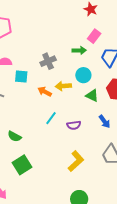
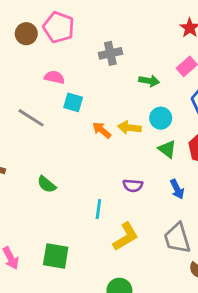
green arrow: (79, 50) -> (149, 81), moved
gray cross: (48, 61) -> (110, 53), moved
cyan line: (51, 118) -> (98, 209), moved, turned -40
green square: (22, 165) -> (56, 256), moved, turned 30

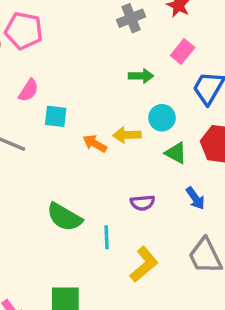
gray cross: (110, 53) -> (131, 18), moved
pink semicircle: (54, 77) -> (29, 90), turned 120
green semicircle: (47, 184) -> (64, 217), moved, size x1.5

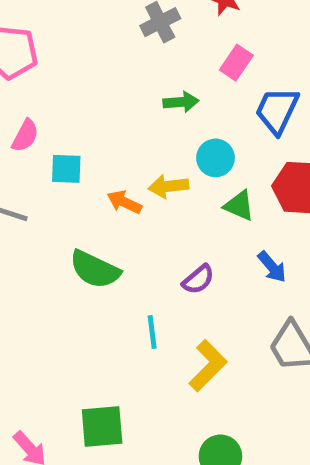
purple semicircle: (142, 203) -> (198, 279), turned -30
green semicircle: (64, 217) -> (95, 269), moved

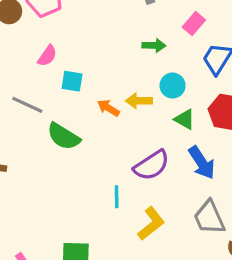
blue arrow: (272, 267) -> (202, 163), size x1.5
green semicircle: (95, 269) -> (64, 136), moved
purple semicircle: (198, 279) -> (152, 165), size x1.6

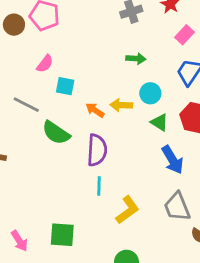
pink rectangle: (194, 24) -> (185, 35), moved
purple semicircle: (152, 165) -> (97, 150), moved, turned -56

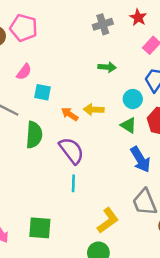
cyan circle: (150, 93) -> (133, 99), moved
green semicircle: (56, 133) -> (34, 135), turned -120
purple semicircle: (97, 150) -> (71, 151), turned -40
yellow L-shape: (127, 210) -> (108, 220), moved

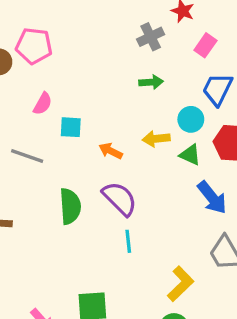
gray cross: (103, 24) -> (151, 37), moved
yellow arrow: (94, 110) -> (156, 139), moved
green semicircle: (34, 135) -> (70, 206), moved

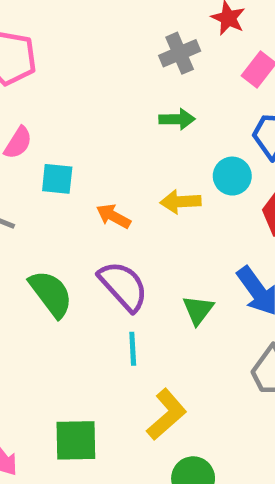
green triangle: (190, 155) -> (198, 310), moved, turned 40
green semicircle: (70, 206) -> (51, 294), turned -36
yellow L-shape: (180, 284) -> (167, 414), moved

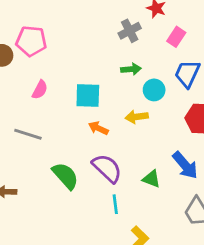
cyan circle: (232, 176) -> (154, 90), moved
cyan square: (57, 179) -> (88, 95), moved, size x1.4
green triangle: (198, 310) -> (151, 179), turned -42

